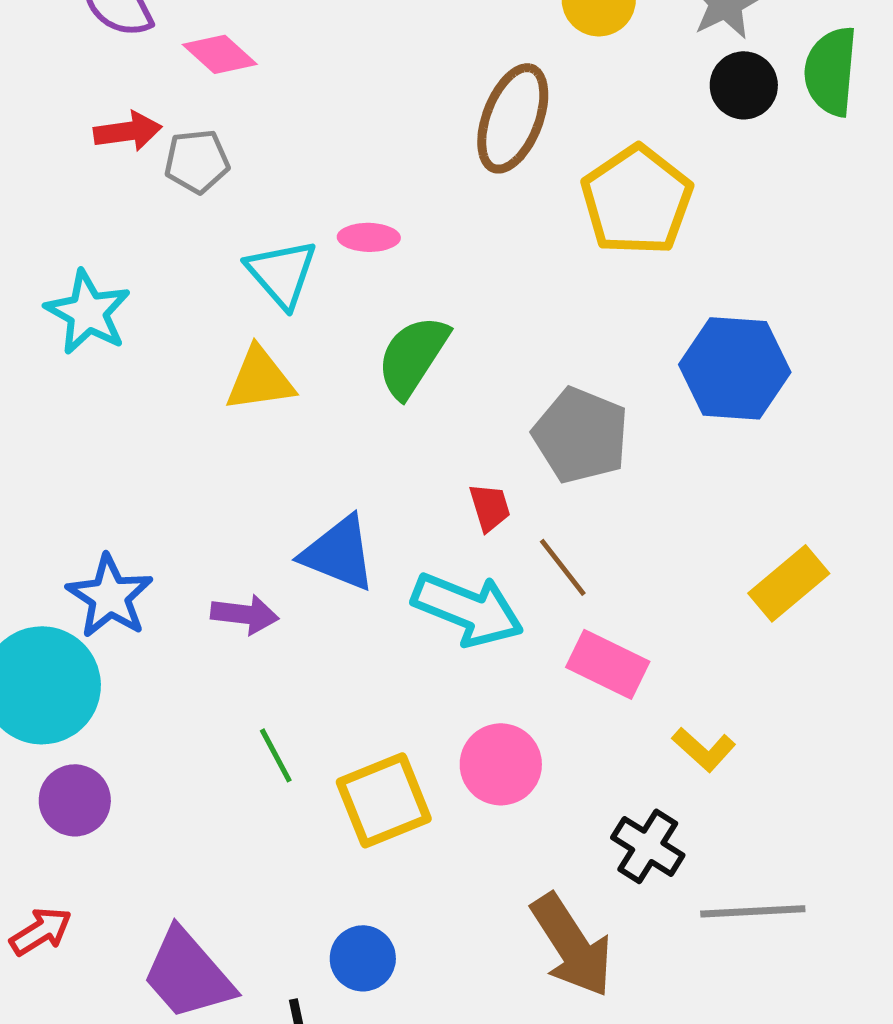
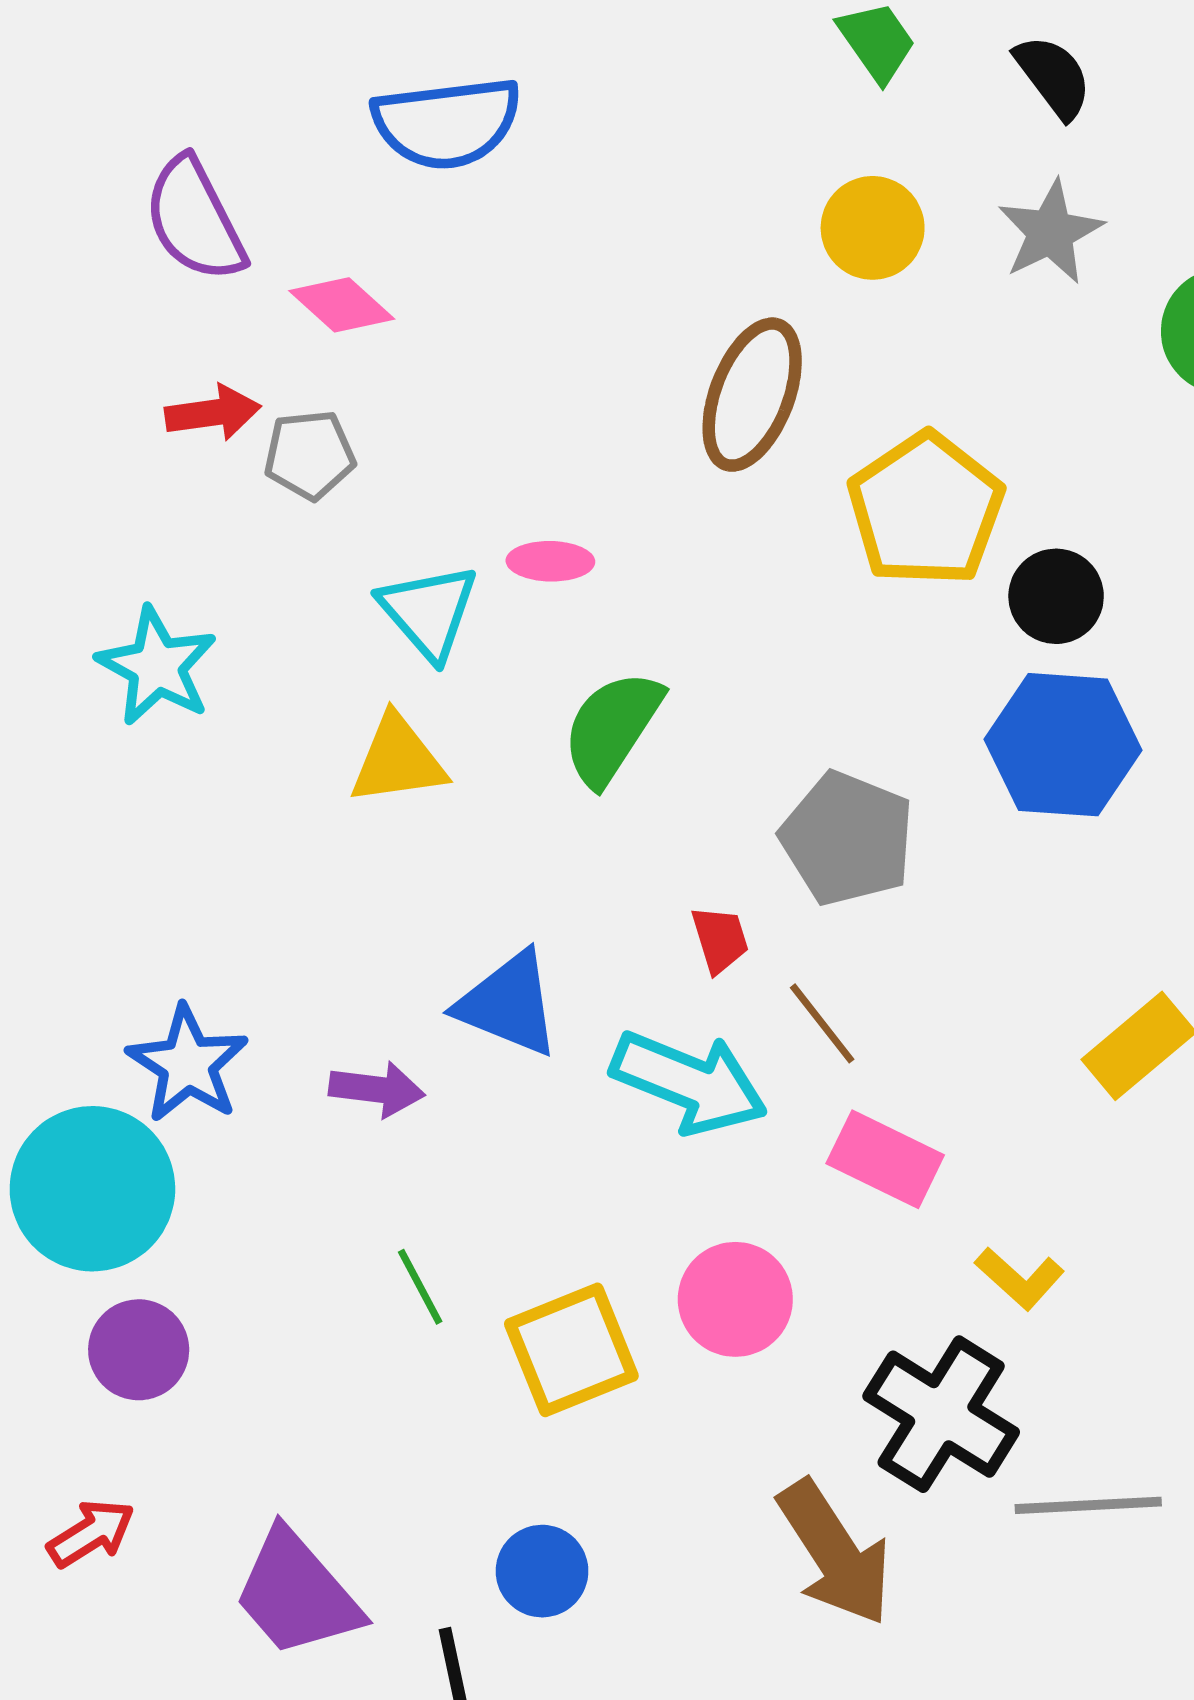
black circle: (744, 85) -> (1056, 596), moved
black cross: (648, 846) -> (941, 1414), size x1.5

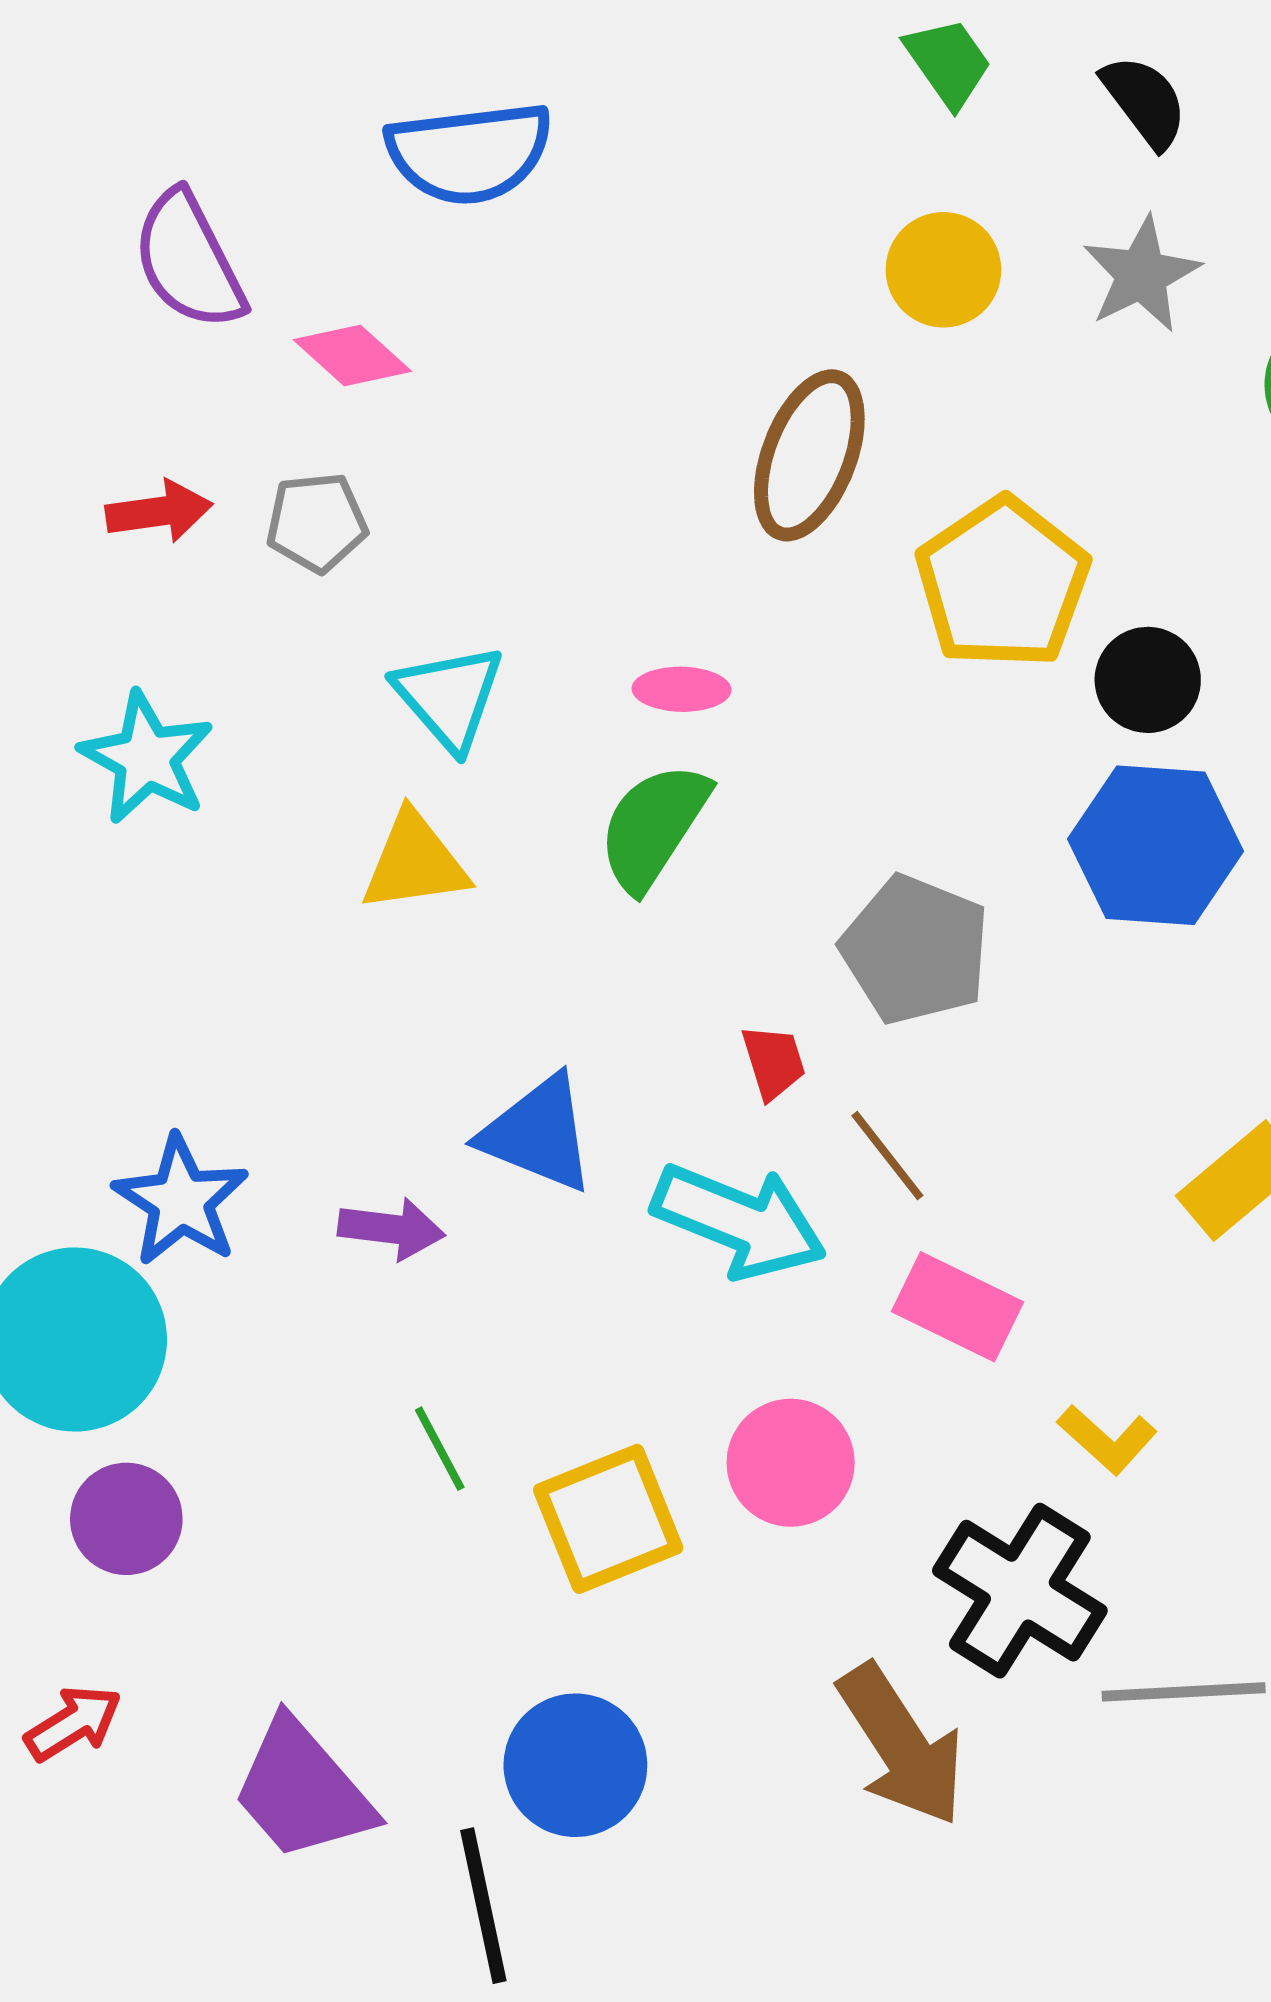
red arrow: (213, 413) -> (159, 511), moved
pink ellipse: (550, 561) -> (681, 689), moved
blue circle: (542, 1571) -> (575, 1765), size x1.4

